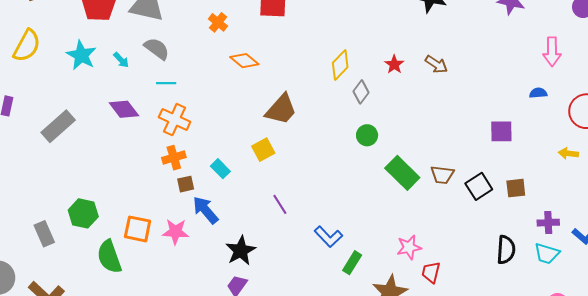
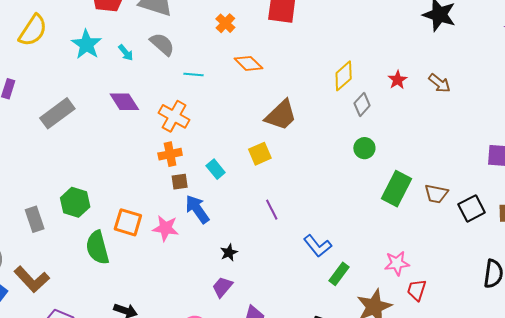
cyan line: (166, 83) -> (194, 75), moved
green rectangle: (402, 173) -> (397, 189), turned 68
black star: (241, 251) -> (229, 253), size x0.6

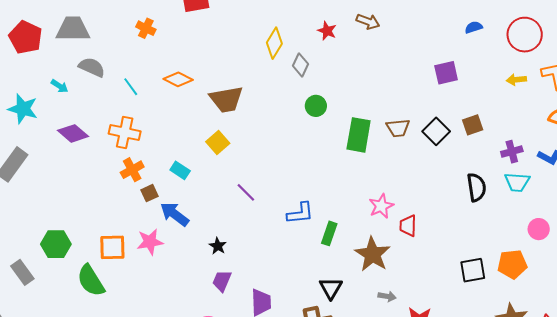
cyan star: (86, 44) -> (23, 109), moved
orange diamond: (248, 63) -> (178, 79), moved
cyan line: (194, 75) -> (131, 87), turned 66
brown trapezoid: (281, 115) -> (226, 99), turned 51
blue L-shape: (317, 246) -> (300, 213), turned -40

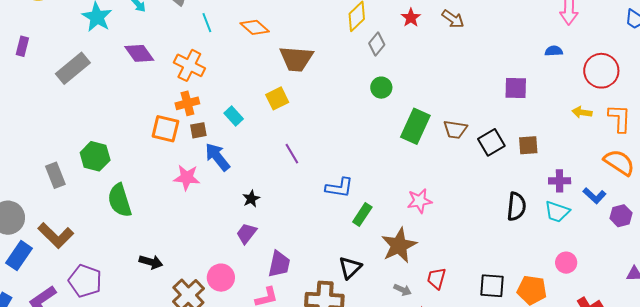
red trapezoid: (408, 226) -> (436, 278), moved
orange square: (112, 247) -> (165, 129), moved

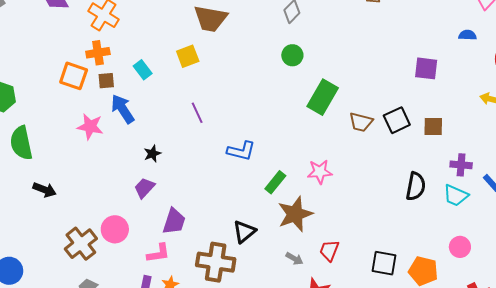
brown trapezoid: (455, 129) -> (361, 122), moved
green rectangle: (362, 214) -> (275, 182), moved
black arrow: (151, 262) -> (45, 190), moved

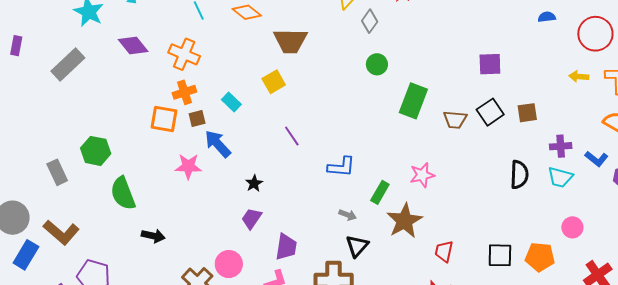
purple square: (426, 68) -> (490, 64), moved
gray arrow: (294, 259) -> (348, 215), moved

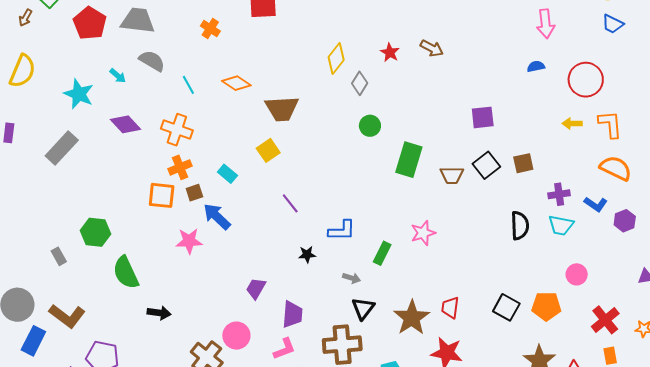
gray rectangle: (57, 172) -> (59, 256), size x0.7
black star: (254, 183) -> (307, 254), moved, turned 30
brown star: (405, 221) -> (412, 318), moved
black square: (500, 255) -> (506, 307), turned 32

